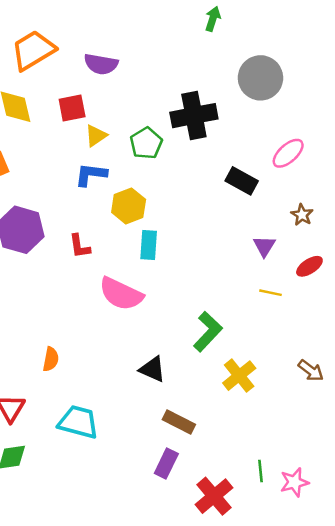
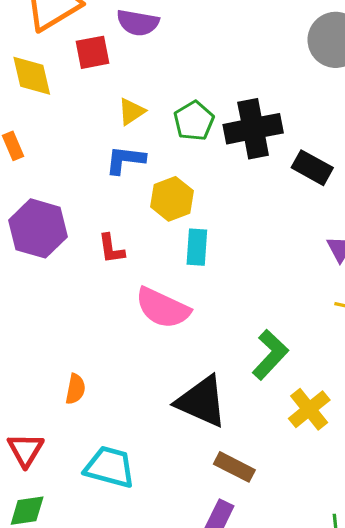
red square: (72, 108) -> (93, 52), moved
black cross: (194, 116) -> (253, 129), moved
black triangle: (152, 369) -> (202, 401), size x1.6

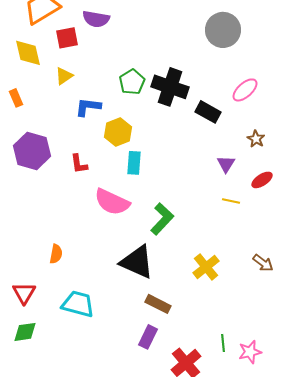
yellow triangle: (132, 112) -> (64, 76), moved
black cross: (253, 129) -> (170, 87), turned 30
green L-shape: (270, 355) -> (162, 219), moved

